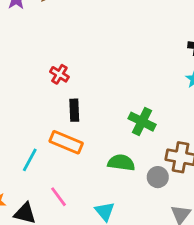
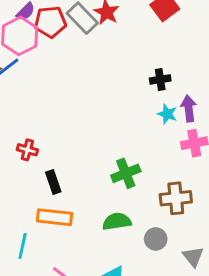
green cross: (142, 122) -> (126, 173), turned -32
gray circle: (158, 177) -> (156, 239), moved

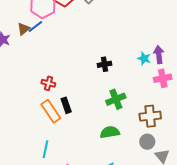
black cross: (160, 79) -> (105, 64), moved
orange rectangle: (54, 217) -> (51, 111), moved, turned 50
gray circle: (156, 239) -> (147, 142), moved

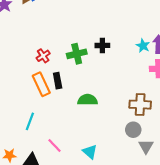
red cross: (48, 83) -> (43, 56), turned 32
green cross: (116, 99) -> (77, 54), moved
green semicircle: (110, 132) -> (87, 100), moved

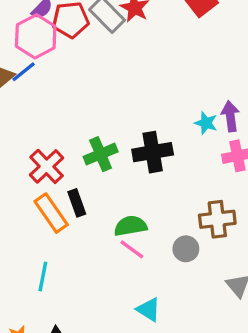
black cross: (102, 45) -> (153, 152), moved, size x1.6
red cross: (43, 56) -> (47, 166), size x1.5
gray circle: (133, 130) -> (186, 249), moved
pink line: (55, 146) -> (132, 249), moved

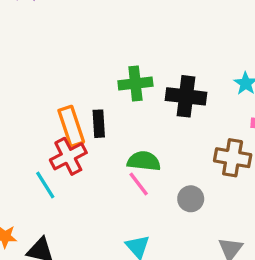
red cross: (47, 166) -> (68, 156), moved
brown cross: (217, 219) -> (233, 158), moved
cyan line: (43, 277) -> (45, 185), turned -60

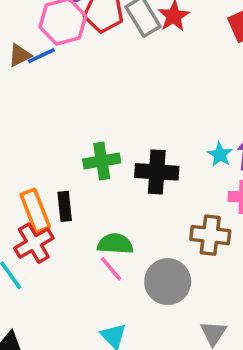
gray circle: (191, 199) -> (168, 282), size x1.6

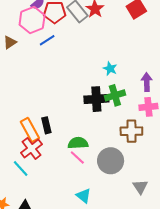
blue line: (41, 56) -> (47, 40), moved
cyan star: (220, 155) -> (110, 69), moved
green cross: (102, 161) -> (115, 95), moved

